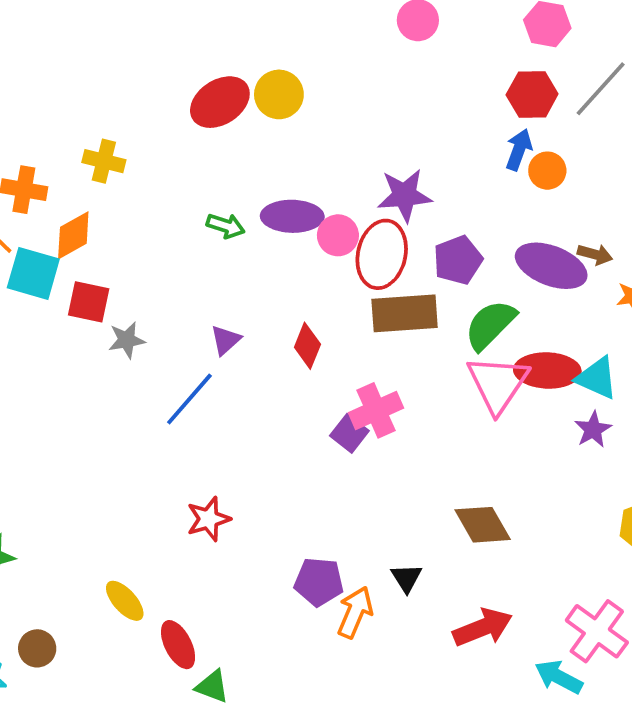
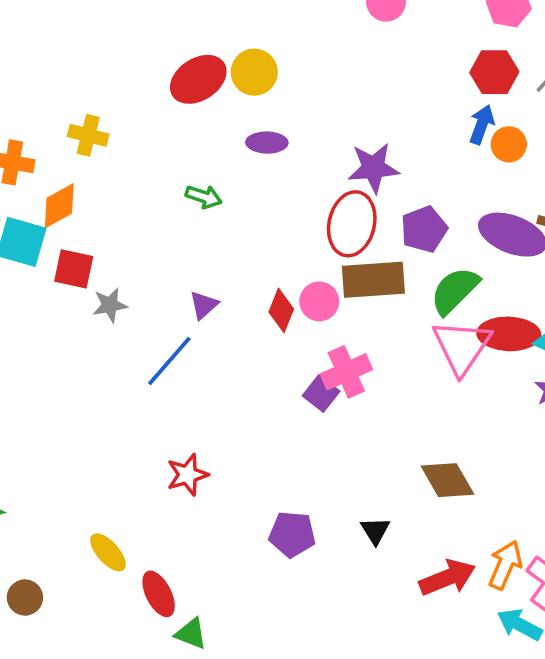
purple ellipse: (292, 216) -> (267, 143), moved, size x0.7
pink circle: (338, 235) -> (319, 301), moved
orange arrow: (355, 612) -> (505, 565), moved

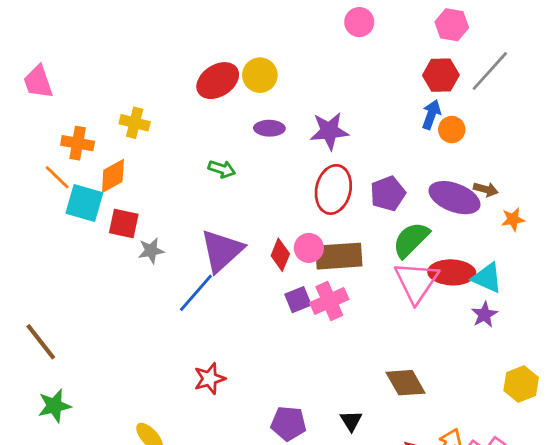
purple star: (373, 168) -> (329, 131), moved
brown rectangle: (373, 280) -> (339, 256), moved
purple triangle: (204, 305) -> (222, 251), size x2.0
purple square: (321, 393) -> (298, 300), moved, turned 30

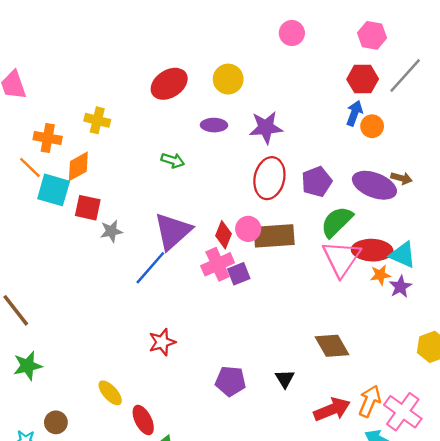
yellow circle: (260, 75) -> (228, 79), moved
orange star: (513, 219) -> (380, 275), moved
pink cross: (329, 301) -> (218, 264), moved

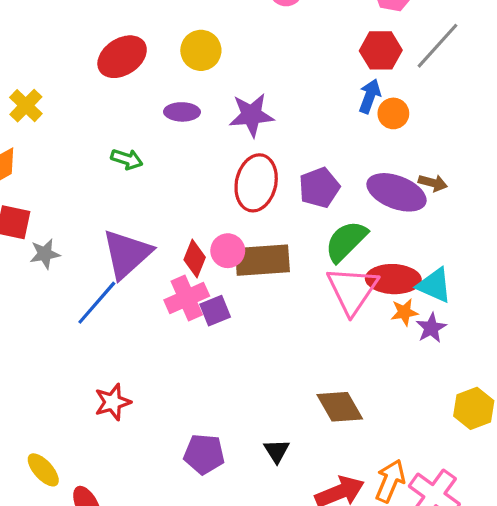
yellow cross: (97, 120) -> (26, 106), turned 30

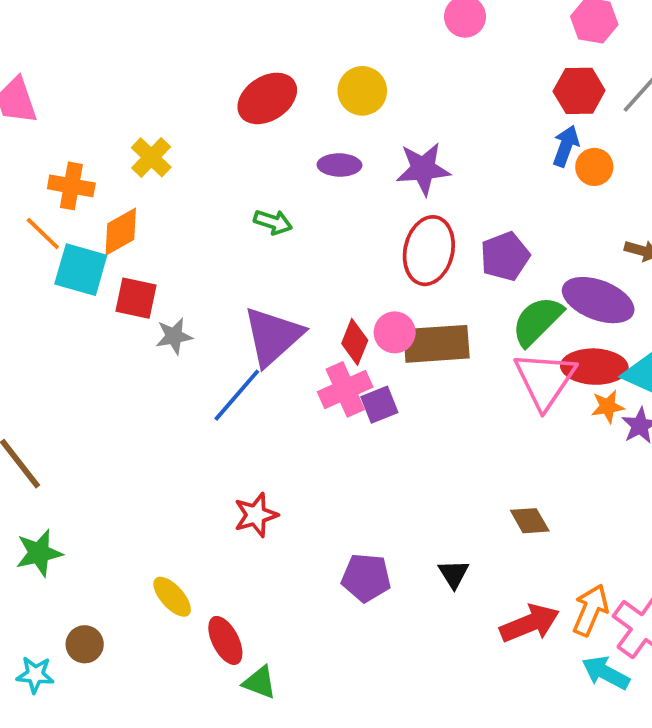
purple ellipse: (396, 192) -> (598, 300), moved
brown diamond: (340, 407) -> (530, 521), size x0.7

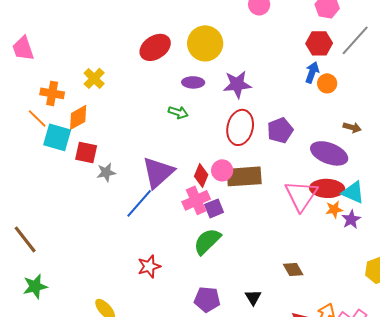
yellow circle: (362, 91) -> (205, 43), size x1.4
green arrow: (273, 222) -> (178, 112), moved
green semicircle: (537, 321) -> (207, 241), moved

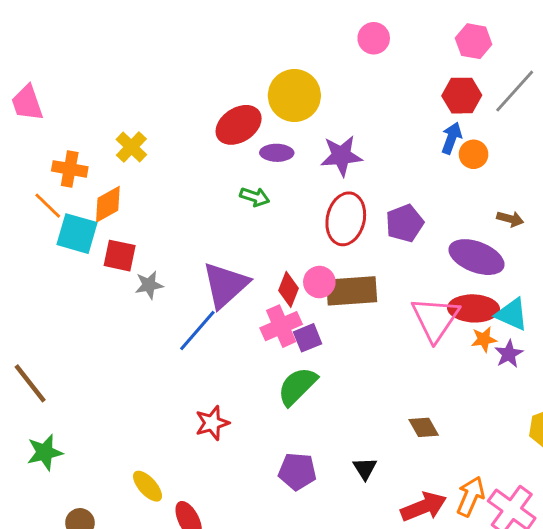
red ellipse: (155, 47) -> (239, 125), moved

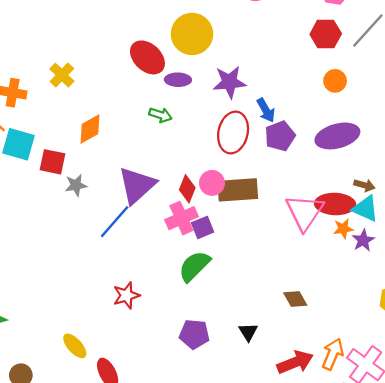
red ellipse: (239, 125) -> (147, 57), turned 76
blue arrow: (452, 138) -> (266, 110), moved, turned 130
orange diamond: (108, 204) -> (90, 129), moved
brown arrow: (510, 219) -> (364, 185), moved
purple ellipse: (476, 257) -> (337, 136), moved, turned -36

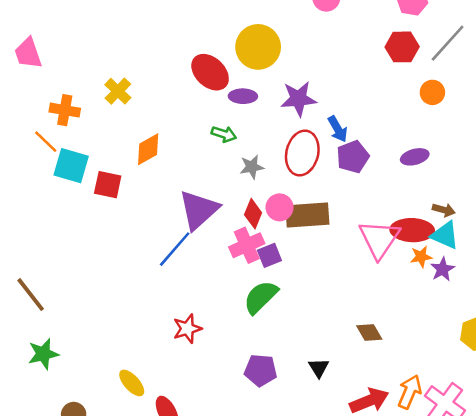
orange circle: (335, 81) -> (432, 92), moved
purple ellipse: (337, 136) -> (415, 157), size x0.6
gray star: (76, 185) -> (252, 167), moved

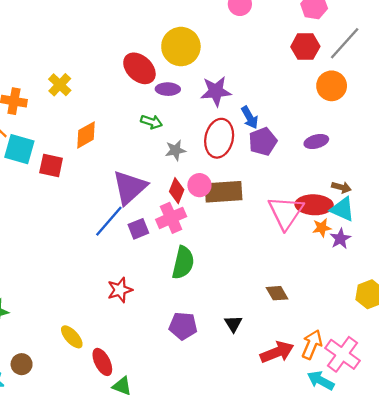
orange circle: (432, 92) -> (332, 86), size x1.4
purple square: (269, 255) -> (138, 229), moved
green semicircle: (261, 297) -> (183, 263), turned 148

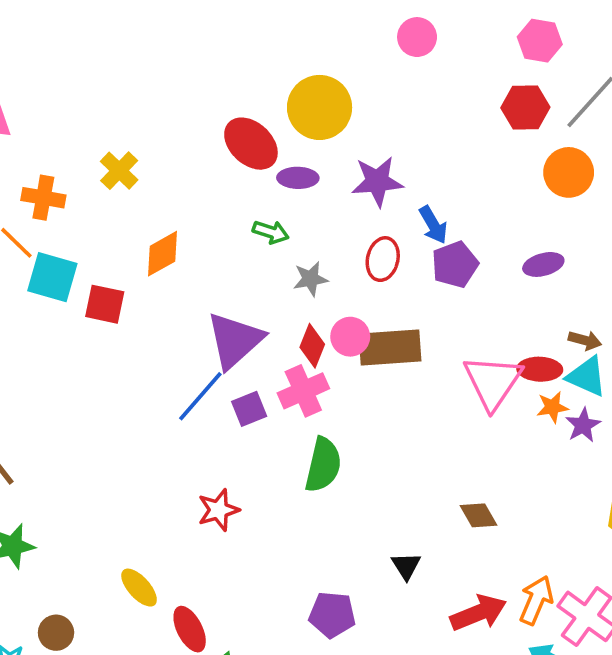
red ellipse: (219, 138) -> (383, 259), size x0.7
red ellipse: (314, 205) -> (540, 369), size x0.7
purple pentagon: (183, 326) -> (332, 615), moved

